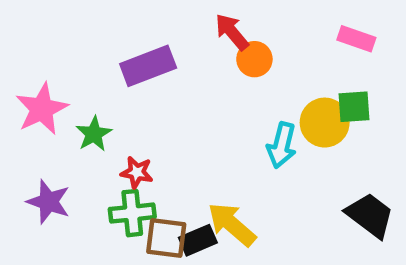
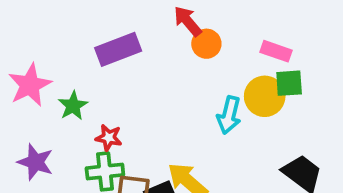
pink rectangle: (356, 39) -> (276, 51), moved

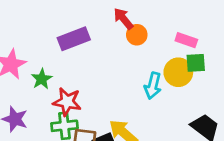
red star: (109, 138) -> (67, 102), size x1.5

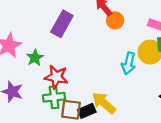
purple rectangle: (74, 39) -> (62, 24), turned -40

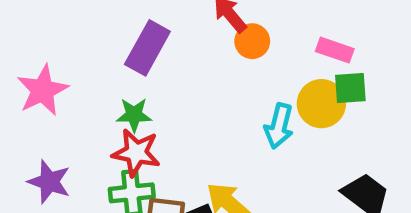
green star: (35, 58) -> (134, 115), moved, turned 30

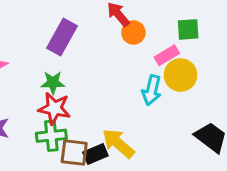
pink rectangle: (335, 50) -> (167, 55), moved, turned -50
green square: (350, 88) -> (188, 29), moved

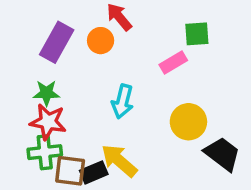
orange circle: (133, 32) -> (101, 41), moved
yellow circle: (181, 75) -> (188, 122), moved
cyan arrow: (152, 90) -> (123, 101), moved

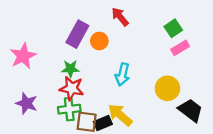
green square: (197, 34) -> (173, 28), turned -30
orange circle: (101, 41) -> (99, 41), moved
pink rectangle: (173, 63) -> (180, 48), moved

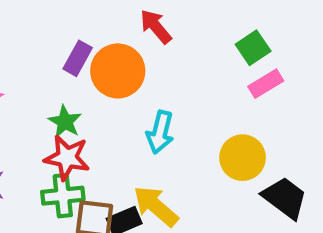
purple rectangle: (77, 34) -> (78, 58), size x0.7
orange circle: (99, 41) -> (118, 71), size x1.6
green star: (70, 69) -> (65, 122), turned 30

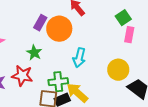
pink rectangle: (266, 84) -> (129, 35), turned -49
red star: (67, 158) -> (22, 76), moved
green cross: (63, 196) -> (58, 82), moved

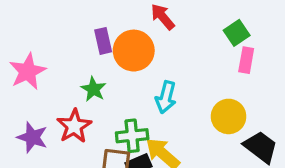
purple rectangle: (40, 23) -> (103, 41), turned -42
red star: (22, 76) -> (74, 126), turned 30

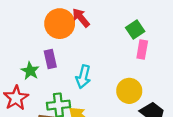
purple rectangle: (103, 41) -> (50, 59), moved
orange circle: (134, 51) -> (60, 24), moved

